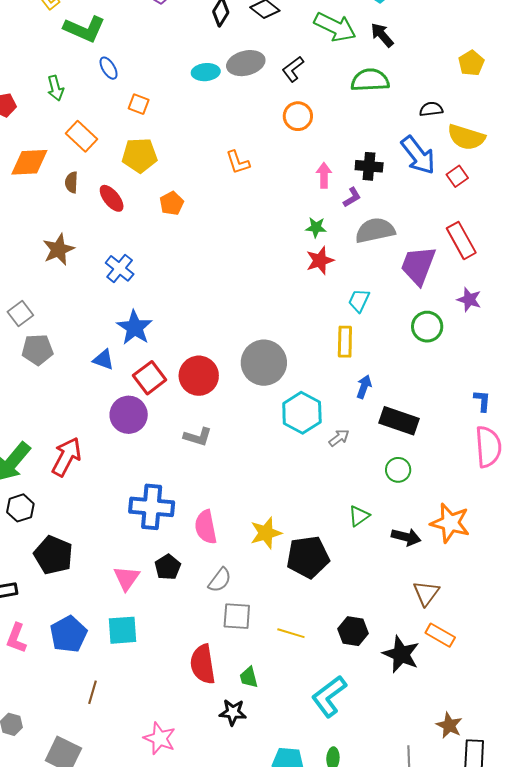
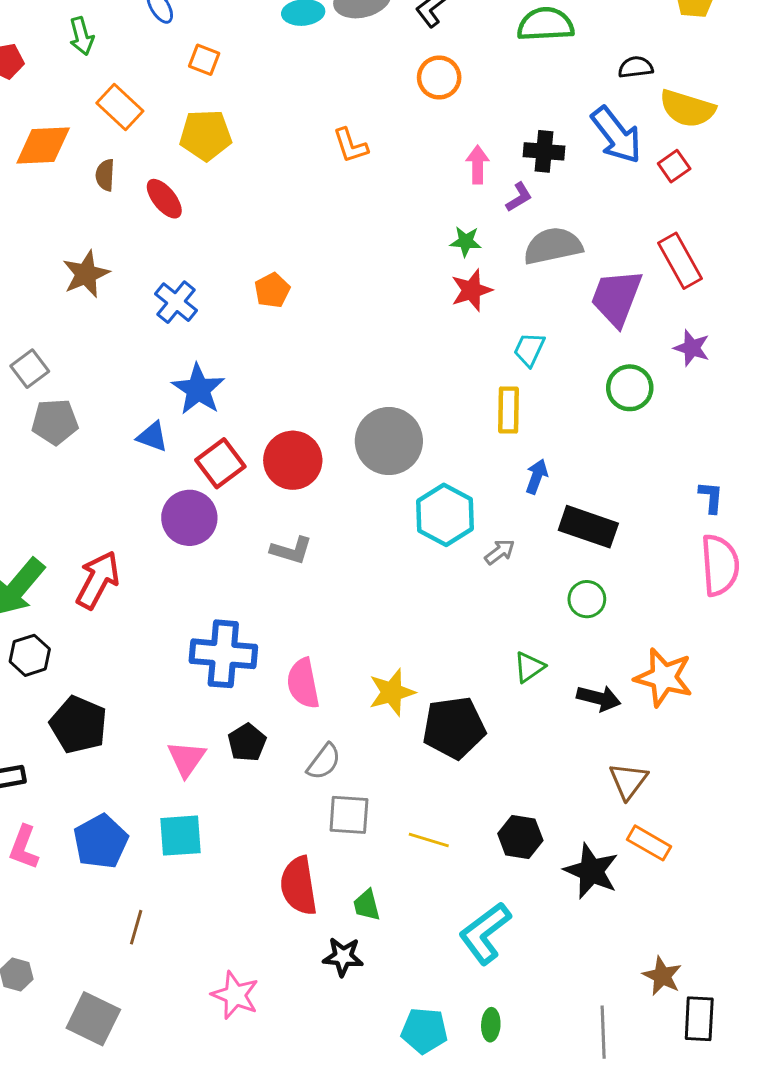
orange pentagon: (172, 203) -> (272, 290), moved

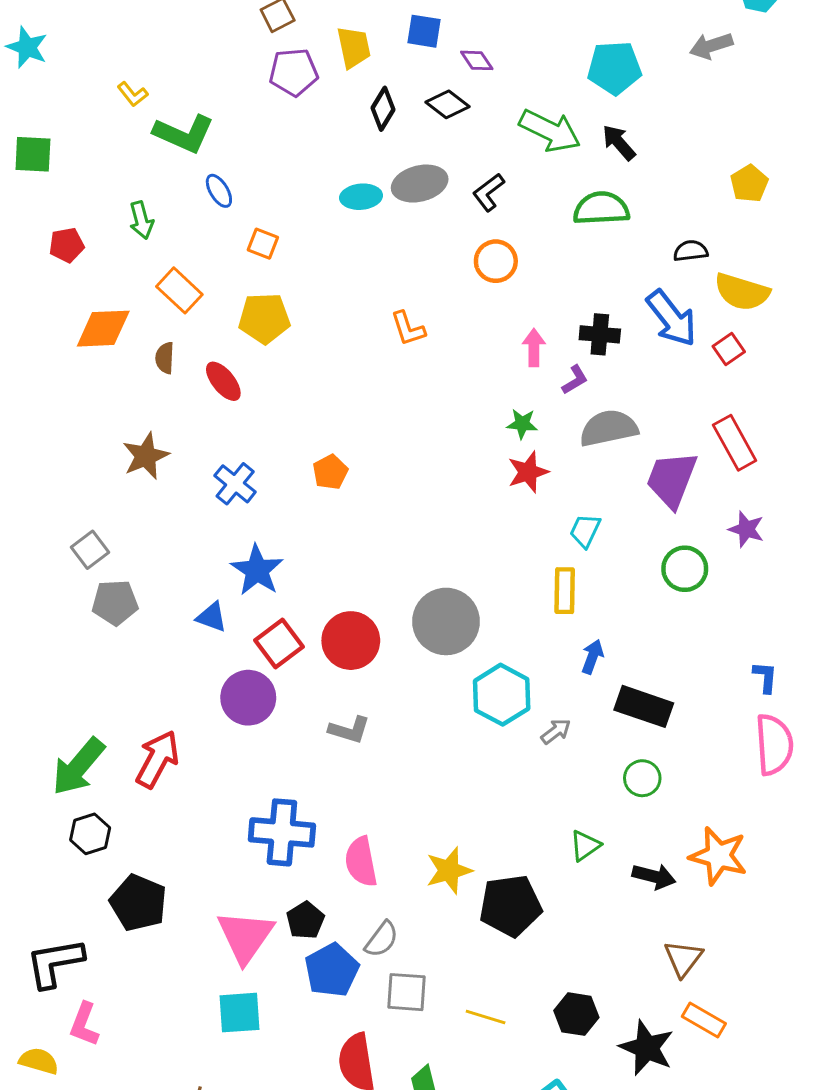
pink triangle: (186, 759) -> (245, 936), size x1.5
blue pentagon: (101, 841) -> (332, 970), moved

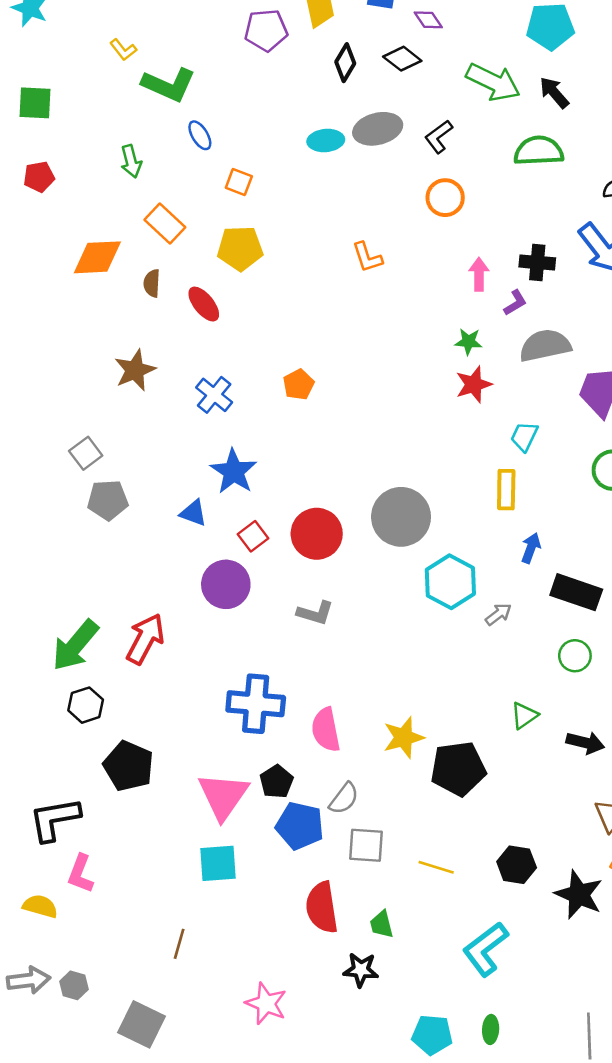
red pentagon: (67, 245) -> (39, 177), moved
red square: (279, 643) -> (253, 536), size x0.7
blue pentagon: (332, 970) -> (300, 826), turned -30

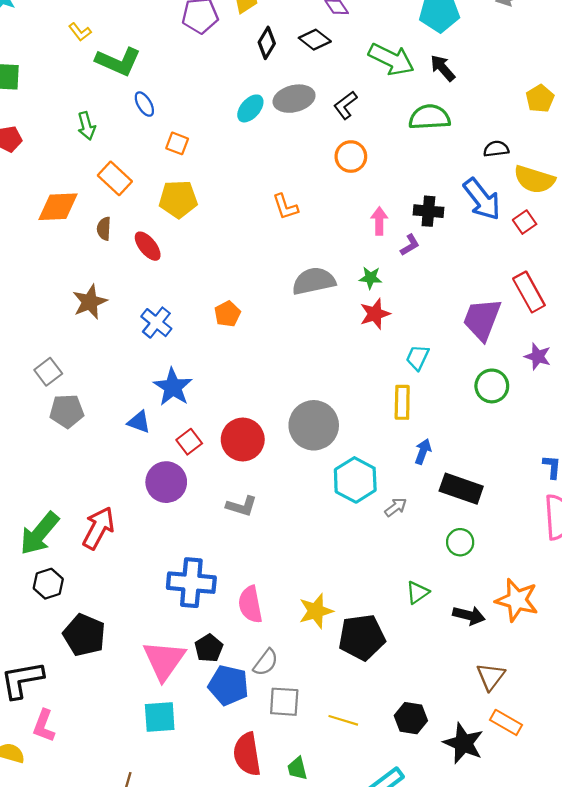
cyan ellipse: (326, 140) -> (250, 108), turned -44
gray semicircle: (545, 346) -> (314, 281), moved

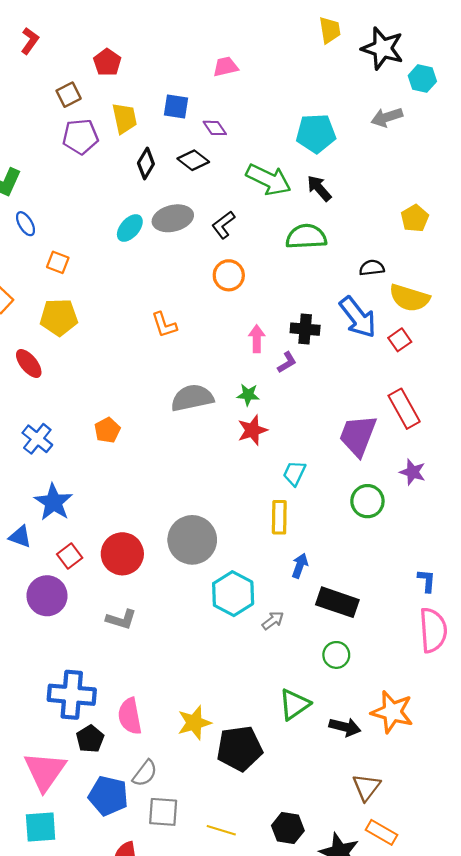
green triangle: (418, 592) -> (294, 704), size x1.4
black pentagon: (209, 648) -> (90, 739), moved

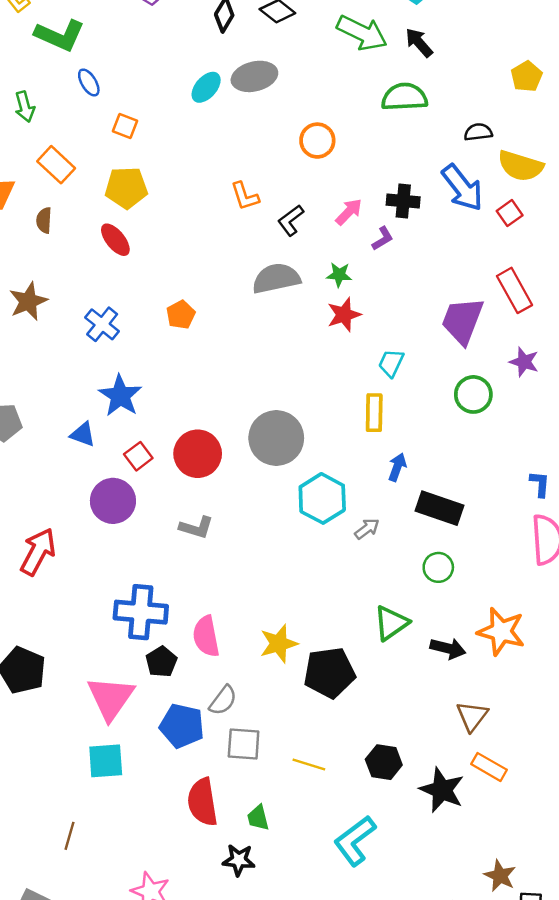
black L-shape: (223, 225) -> (291, 220), moved
pink arrow: (257, 339) -> (349, 212), turned 44
red ellipse: (29, 363) -> (115, 240), moved

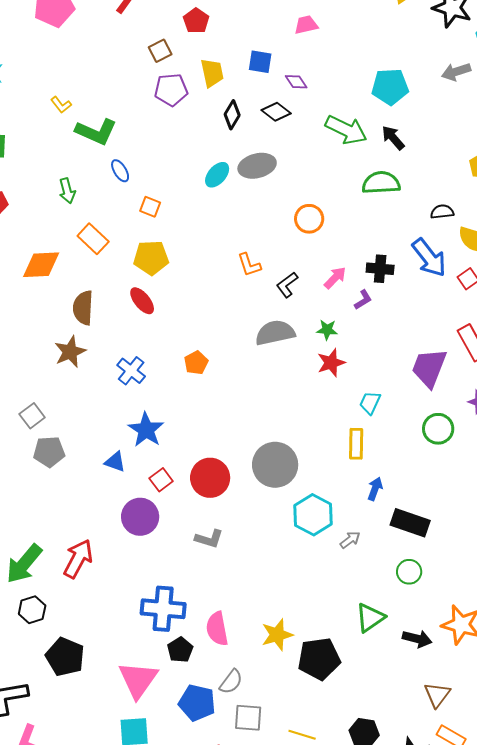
brown semicircle: (44, 220) -> (83, 308), moved, size x1.6

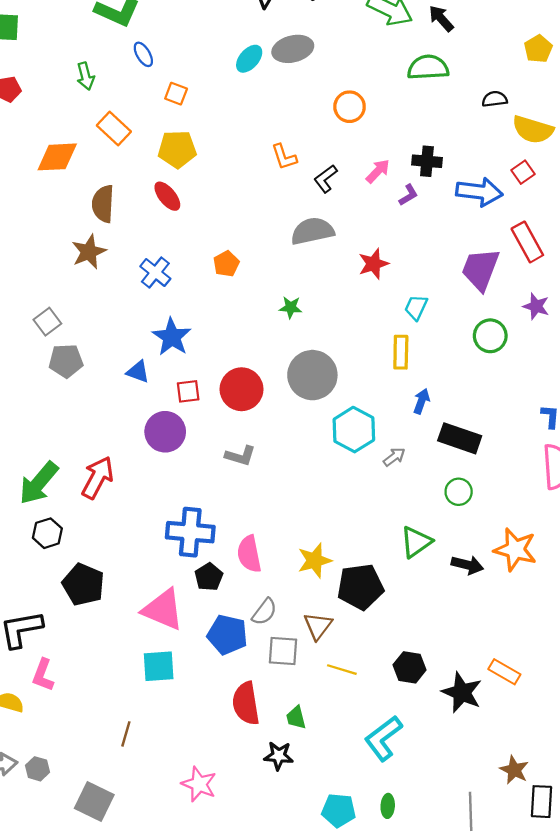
blue arrow: (429, 258) -> (479, 192), moved, turned -45
green star: (327, 330) -> (291, 307), moved
red square: (161, 480) -> (188, 391), turned 30
pink triangle: (138, 680) -> (163, 610), turned -42
brown triangle: (437, 695) -> (318, 626), moved

